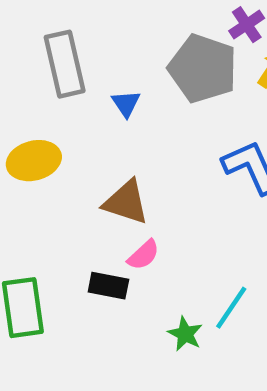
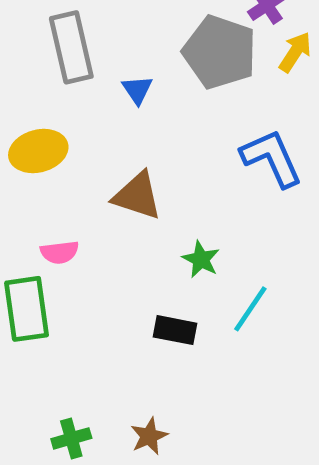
pink semicircle: (144, 255) -> (60, 252), moved, turned 36
black rectangle: (108, 286) -> (175, 330), moved
green star: (185, 334) -> (201, 259), moved

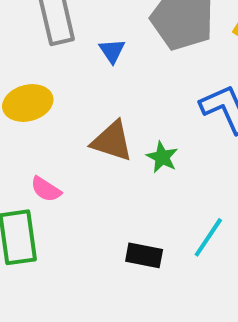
pink semicircle: (60, 252) -> (46, 189), turned 40
green star: (201, 259) -> (162, 157), moved

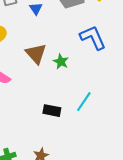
brown triangle: (112, 141) -> (36, 54), turned 30

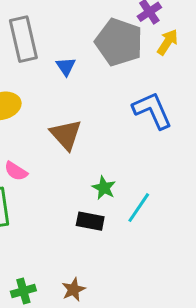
green star: (61, 62) -> (104, 188), moved

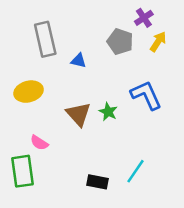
gray pentagon: (119, 42) -> (120, 42), size x0.7
blue triangle: (66, 66) -> (78, 61), turned -42
green star: (104, 188) -> (108, 112), moved

